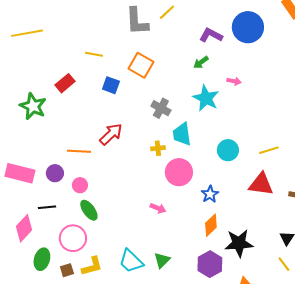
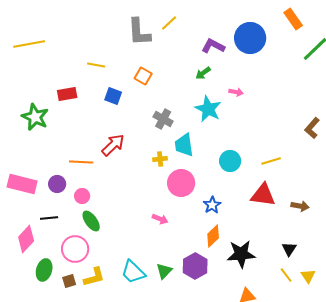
orange square: (141, 65) -> (143, 76), size x0.7
red rectangle: (65, 83) -> (67, 94), turned 30
purple hexagon: (210, 264) -> (195, 266), moved

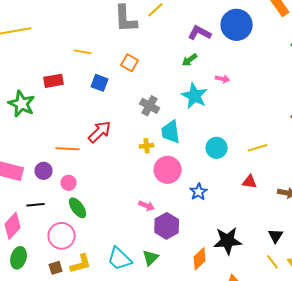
red triangle: (263, 195) -> (250, 182), size x0.6
orange diamond: (213, 236) -> (200, 259), moved
purple hexagon: (195, 266) -> (167, 226), moved
green ellipse: (44, 270) -> (19, 258), moved

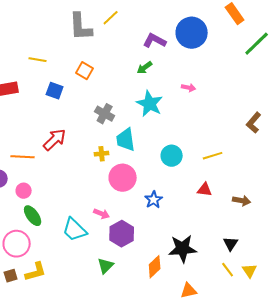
pink arrow: (223, 79) -> (189, 88), moved
cyan trapezoid: (120, 259) -> (75, 230), moved

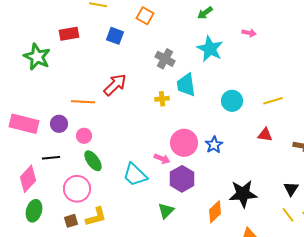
pink circle: (123, 178) -> (184, 143), moved

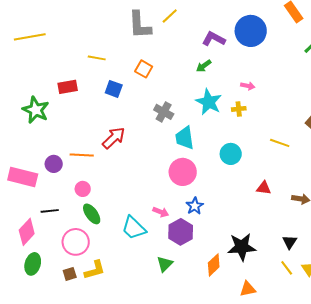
yellow cross: (162, 99) -> (239, 109), moved
yellow line: (273, 101) -> (280, 143), moved, turned 36
purple circle: (59, 124) -> (54, 164), moved
pink circle: (184, 143) -> (183, 172), moved
blue star: (214, 145) -> (195, 206), moved

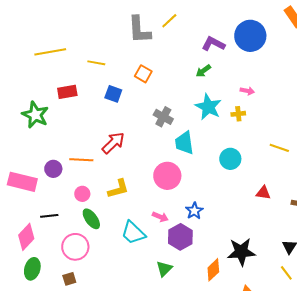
yellow line: (30, 37) -> (50, 52), moved
pink circle: (183, 172) -> (167, 176), moved
yellow L-shape: (95, 270) -> (118, 189), moved

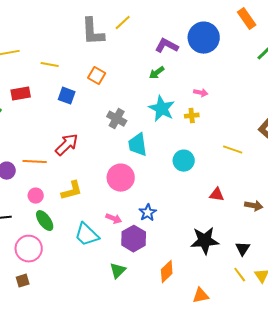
black star: (241, 252) -> (205, 241), moved

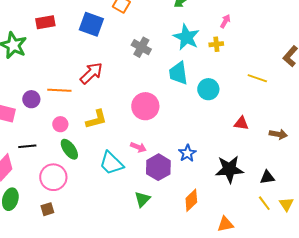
pink arrow: (201, 93) -> (225, 21), turned -72
blue square: (67, 96) -> (91, 24), size x1.4
cyan trapezoid: (138, 145) -> (178, 73), moved
blue star: (148, 213) -> (187, 153), moved
black triangle: (243, 249) -> (267, 177), turned 49

